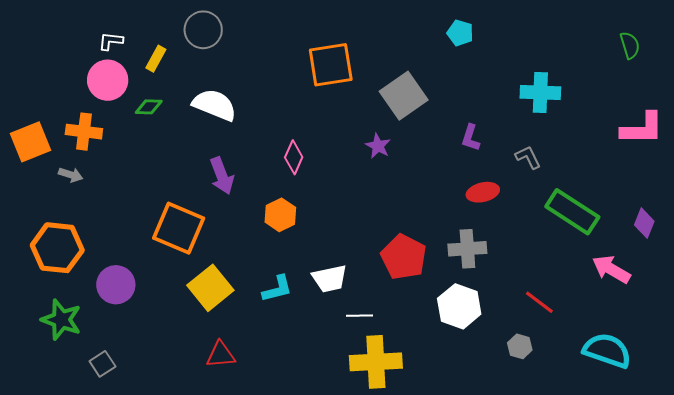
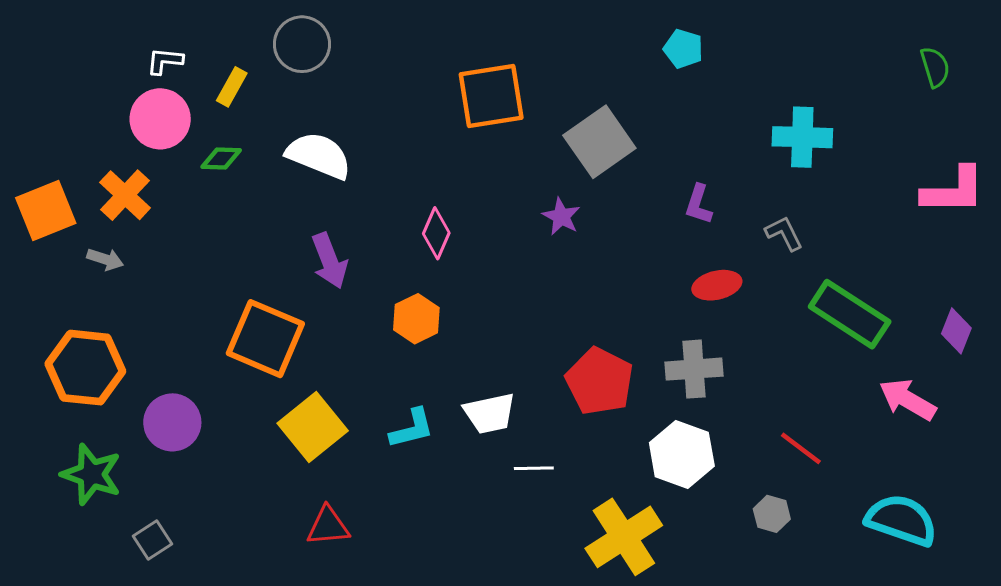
orange cross: (84, 132) -> (125, 195), turned 36
yellow cross: (376, 362) -> (624, 537), moved, turned -30

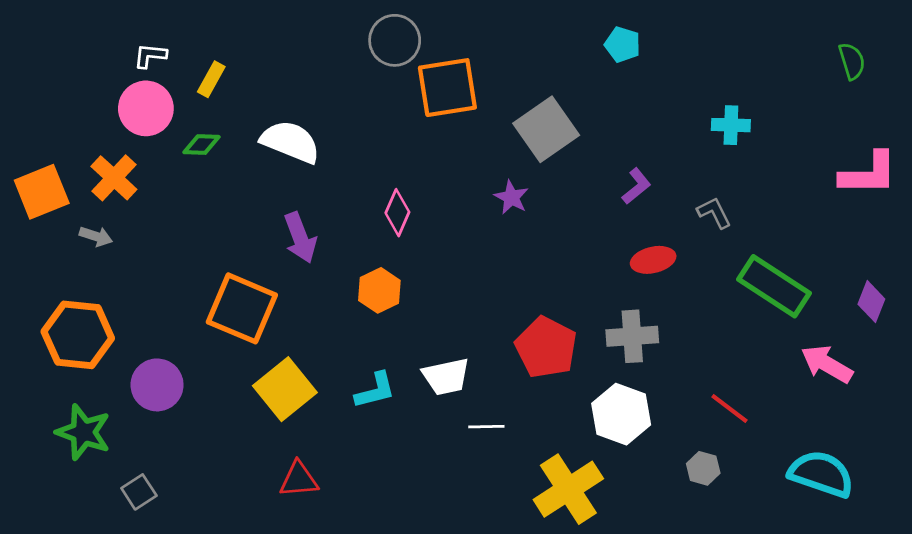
gray circle: (302, 44) -> (395, 40), moved
cyan cross: (802, 137) -> (731, 125), size x0.7
purple L-shape: (699, 204) -> (636, 186), turned -147

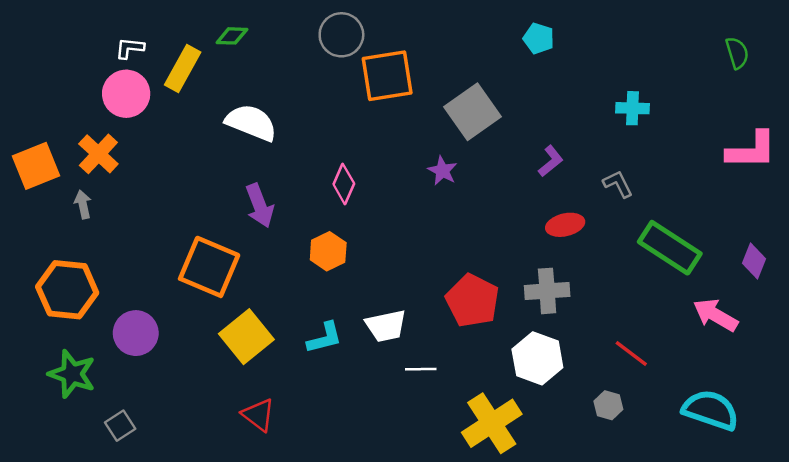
yellow rectangle: (211, 79) -> (183, 68), size x1.5
green diamond: (201, 145) -> (232, 36), moved
gray arrow: (96, 236) -> (83, 204), turned -120
red triangle: (299, 479) -> (258, 415), turned 42

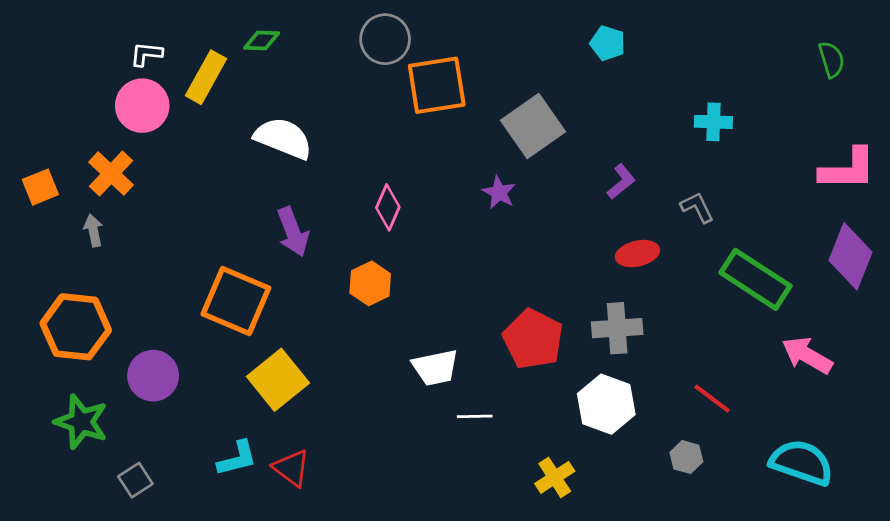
orange square: (36, 166) -> (40, 187), size x0.7
purple diamond: (754, 261) -> (851, 256), moved, size x1.6
cyan L-shape: (325, 338) -> (237, 458), moved
yellow cross: (492, 423) -> (555, 477), size x0.6

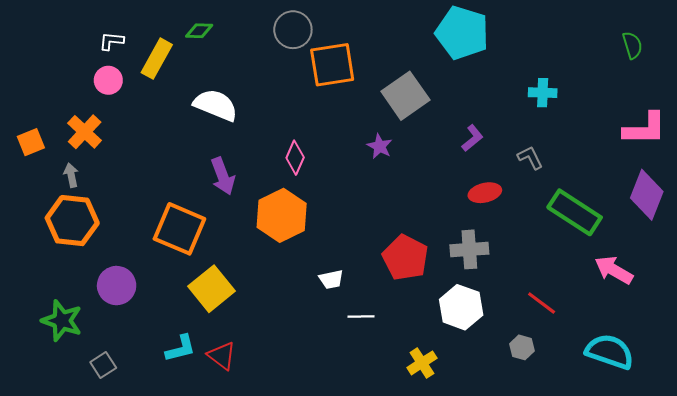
cyan pentagon: (608, 43) -> (462, 33), size x2.0
pink circle: (142, 106) -> (108, 80), size x0.7
orange hexagon: (370, 283) -> (282, 215), size x1.6
orange hexagon: (76, 327) -> (72, 221), moved
white trapezoid: (435, 368) -> (331, 279), size x0.7

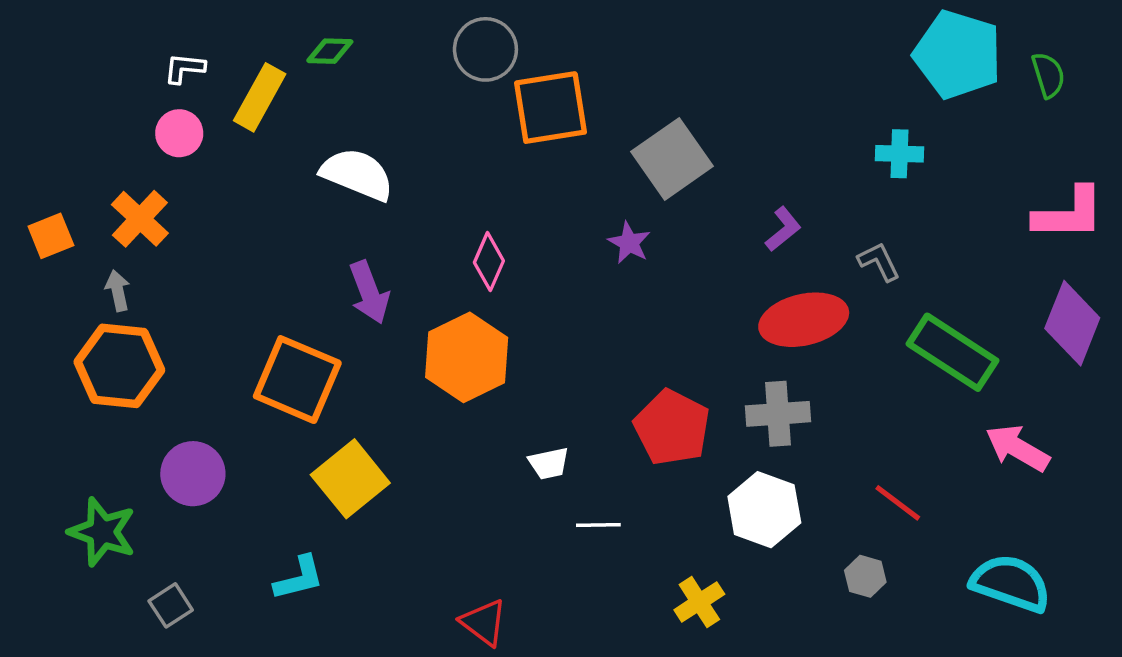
cyan pentagon: (462, 33) -> (958, 55), moved
red ellipse: (485, 193) -> (804, 320), size x1.6
red triangle: (222, 356) -> (484, 623), moved

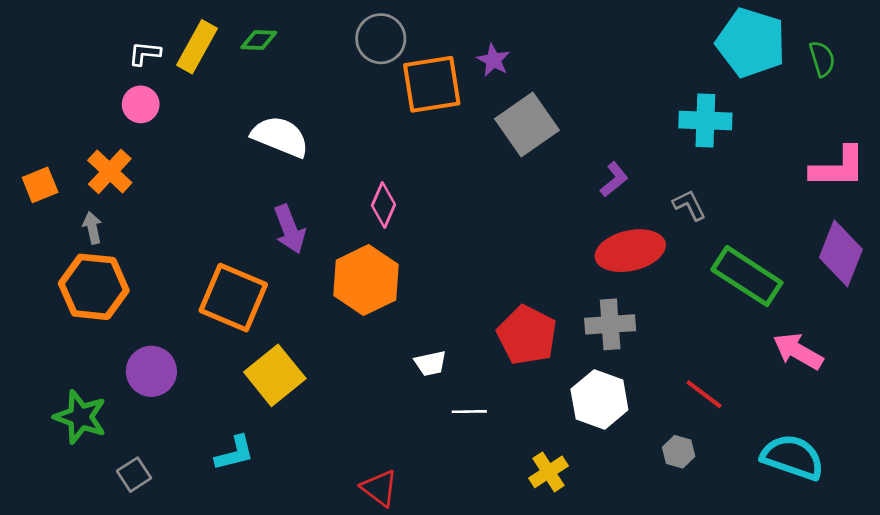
yellow rectangle: (260, 97) -> (197, 47), moved
cyan cross: (899, 154) -> (705, 120), size x1.4
purple star: (629, 243) -> (493, 60), moved

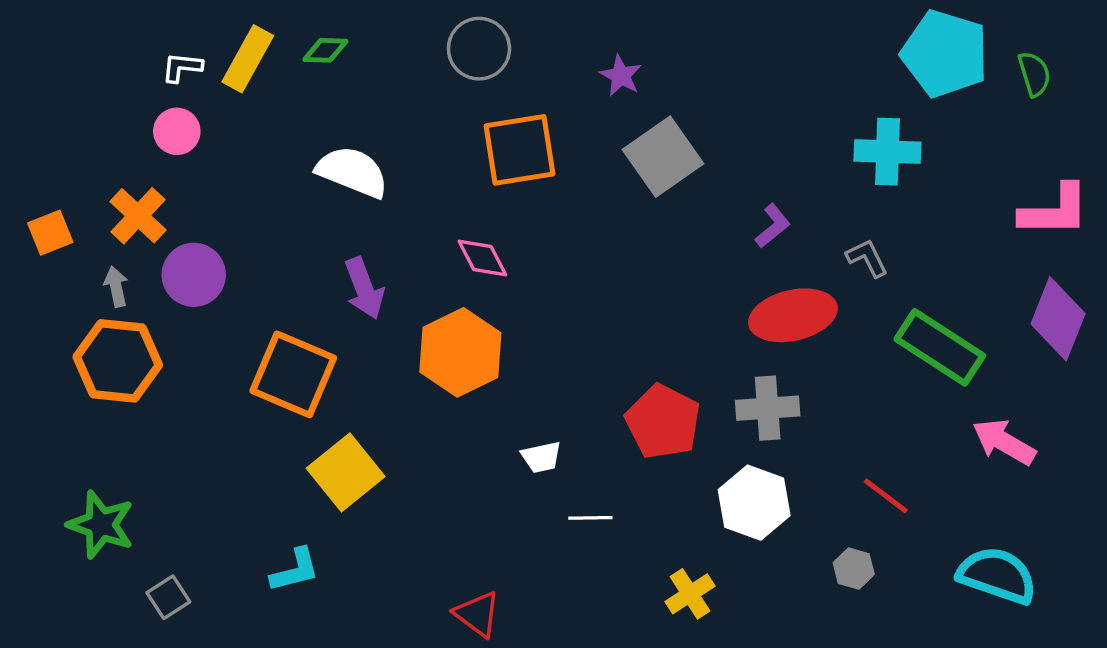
orange square: (432, 84) -> (519, 150), moved
pink diamond: (383, 205) -> (482, 258), turned -51
purple circle: (151, 371) -> (194, 275), moved

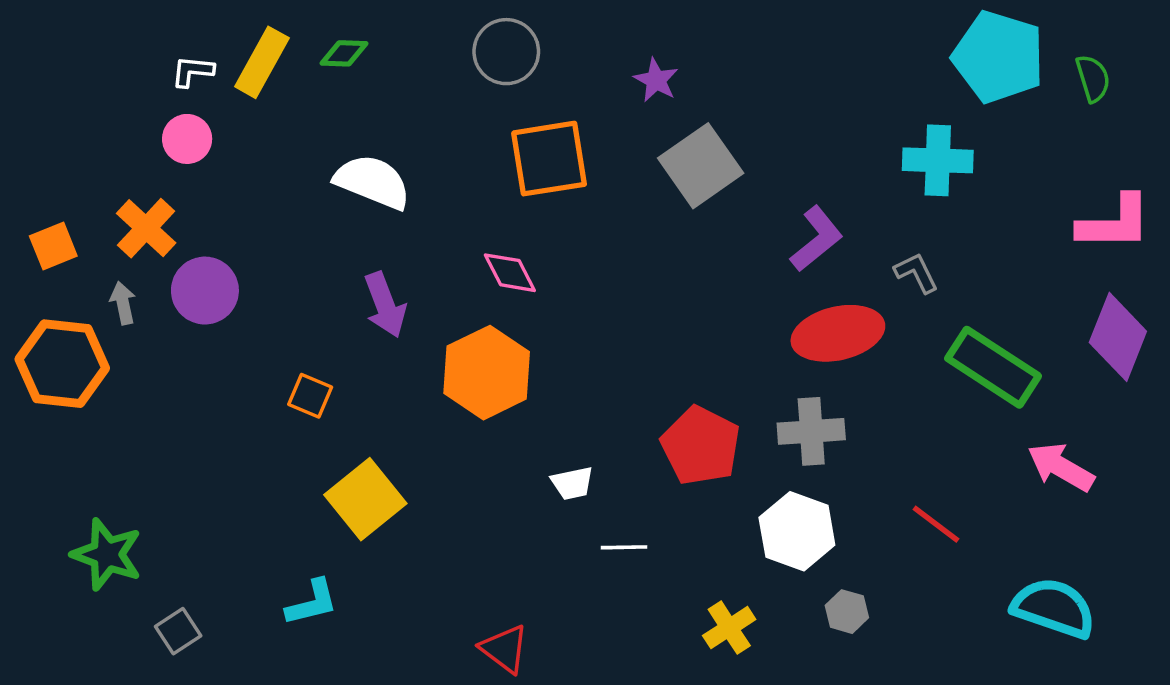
purple L-shape: (773, 226) -> (817, 239), size x1.4
orange hexagon: (118, 361) -> (62, 364), moved
orange square: (293, 374) -> (310, 396), size x0.5
gray hexagon: (854, 569) -> (847, 612), moved

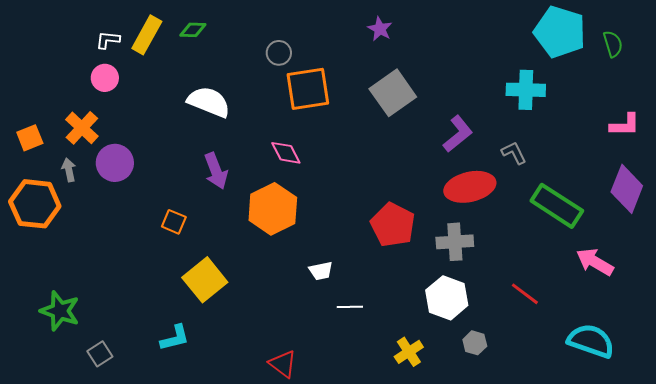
gray circle: (506, 52) -> (279, 53), moved, size x0.7
purple star: (656, 80) -> (380, 29), moved
pink L-shape: (1114, 223) -> (625, 125), size x0.7
red pentagon: (701, 446) -> (393, 225), moved

